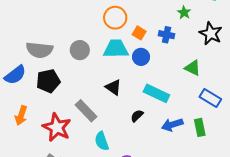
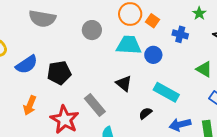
orange square: (139, 33) -> (153, 21), moved
gray semicircle: (39, 50) -> (42, 19), moved
gray circle: (80, 50) -> (92, 30), moved

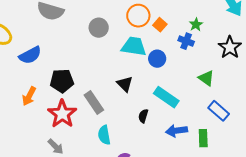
green star: (199, 13) -> (196, 25), moved
black pentagon: (59, 73) -> (62, 81), moved
black semicircle: (145, 113) -> (143, 116), turned -40

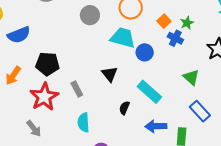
orange square: (160, 25) -> (164, 21), moved
gray rectangle: (94, 102) -> (77, 89), size x0.7

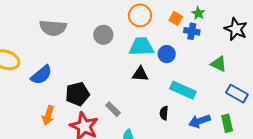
black triangle: (110, 74) -> (140, 74), moved, turned -30

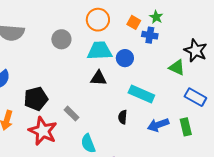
black star: (236, 29) -> (196, 51), moved

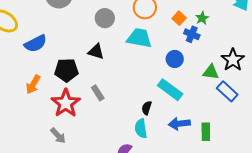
blue circle: (125, 58) -> (175, 59), moved
green triangle: (177, 68) -> (211, 72), turned -30
black triangle: (99, 78) -> (96, 52), moved
blue rectangle: (195, 97) -> (227, 91), moved
cyan semicircle: (88, 143) -> (141, 128), moved

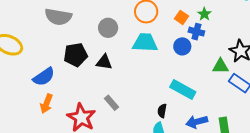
blue semicircle: (35, 44) -> (44, 77), moved
blue circle: (175, 59) -> (182, 46), moved
black pentagon: (66, 70) -> (76, 55), moved

